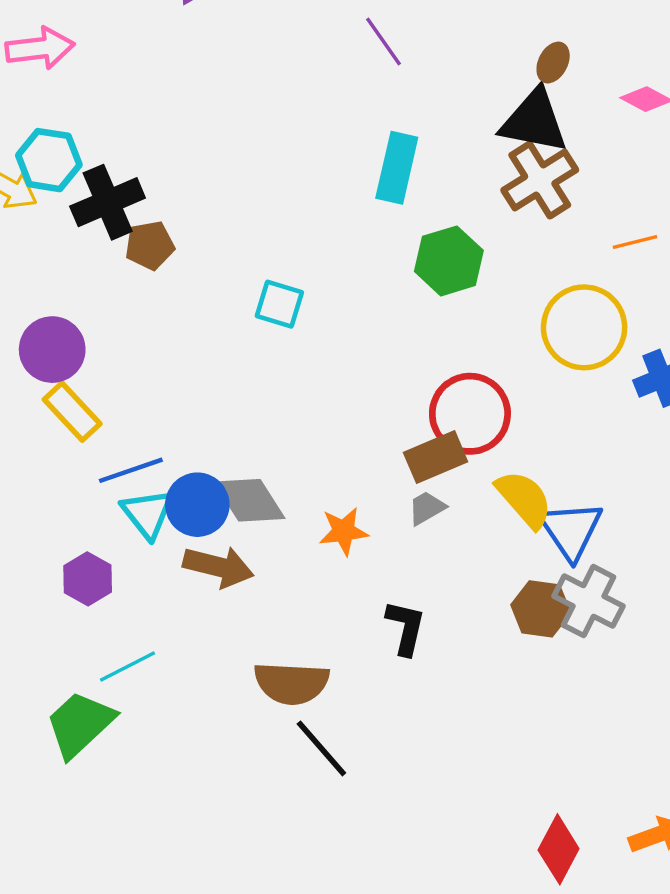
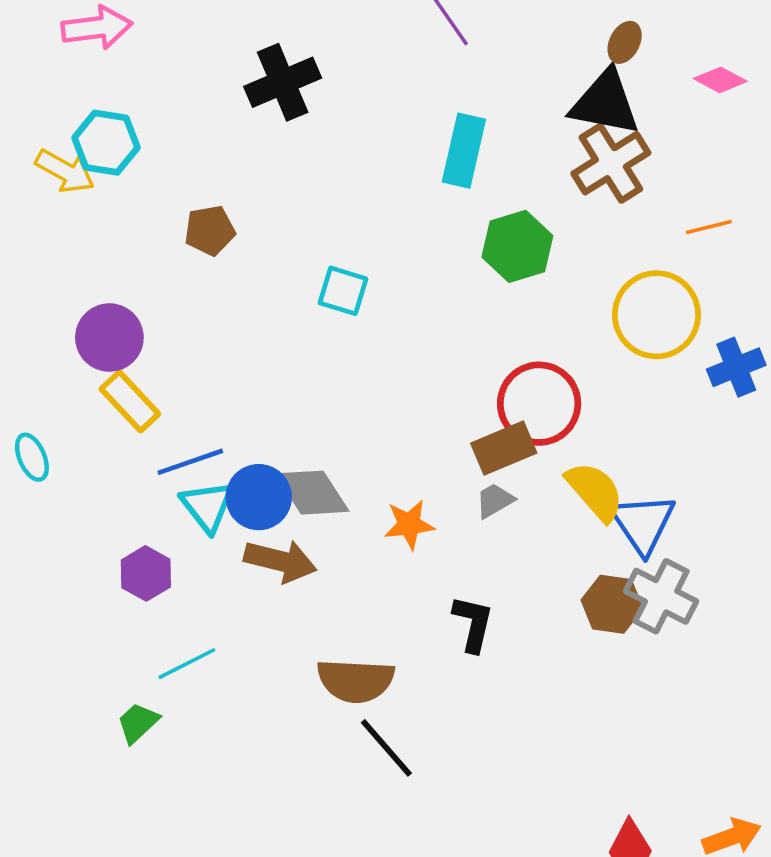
black cross: (108, 202) -> (283, 82), moved
green trapezoid: (80, 724) -> (138, 723), size x0.6

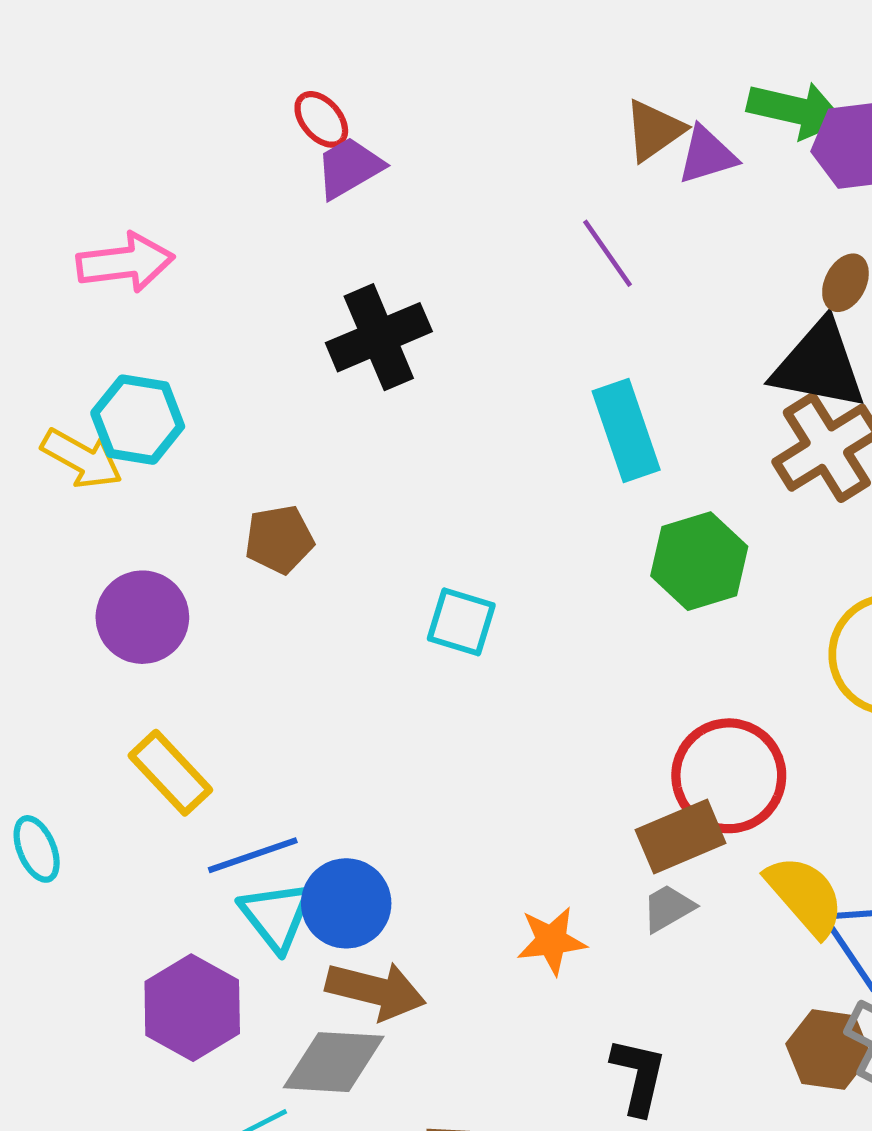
cyan rectangle: (464, 151) -> (626, 431), turned -32
purple circle: (109, 338) -> (142, 617), moved
gray diamond: (312, 493) -> (334, 1062), moved, turned -54
purple hexagon: (146, 573) -> (192, 1008), size x1.4

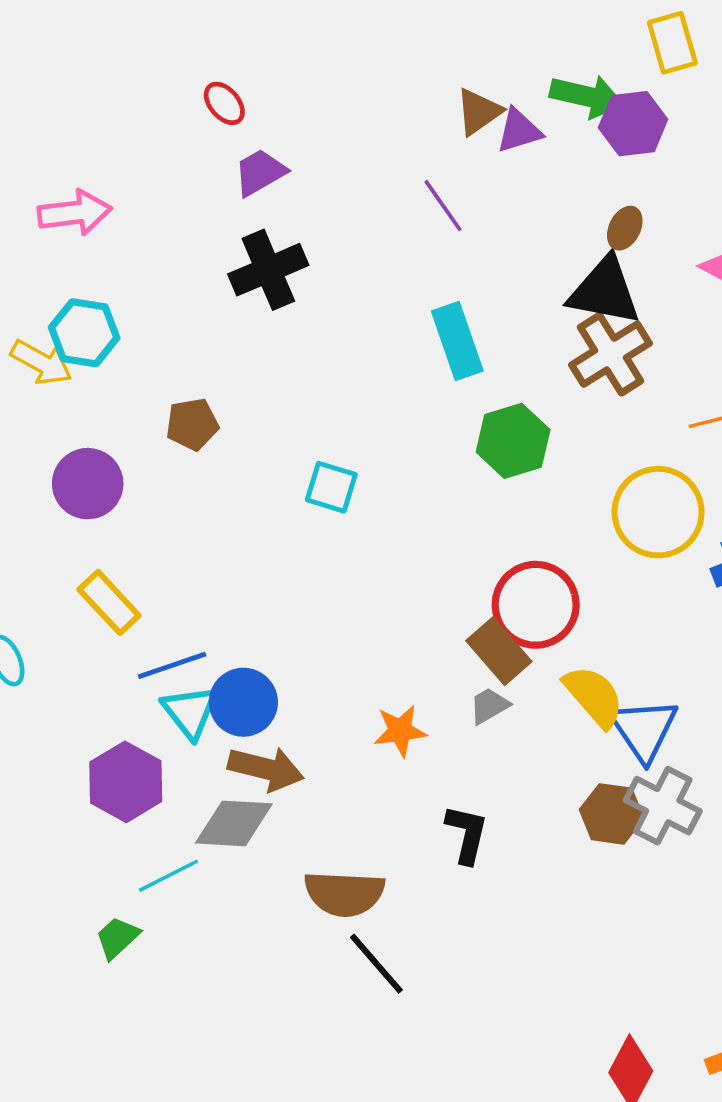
purple trapezoid: (349, 168) -> (260, 172), moved
brown rectangle: (681, 836) -> (499, 651), turned 72

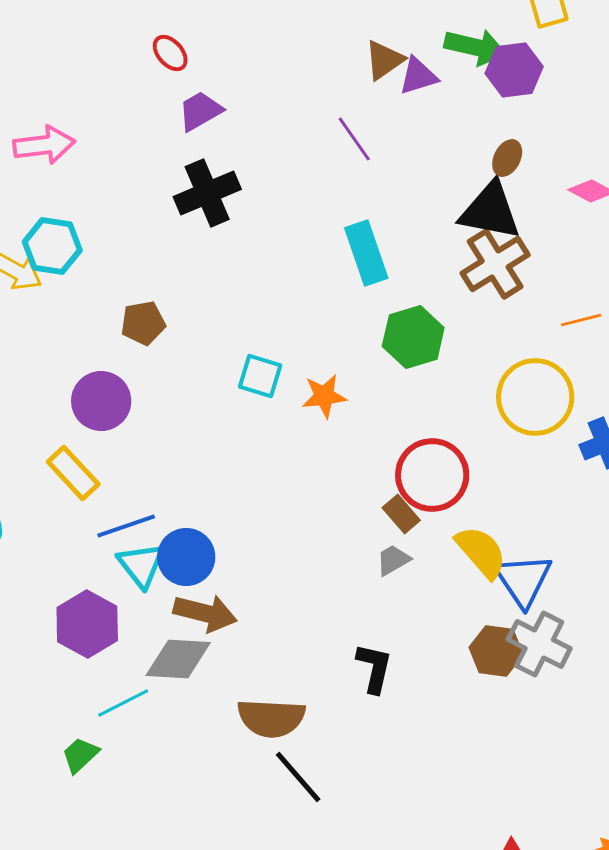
purple circle: (88, 484) -> (101, 401), moved
brown rectangle: (499, 651) -> (401, 514), size x0.7
orange star: (400, 731) -> (324, 396), moved

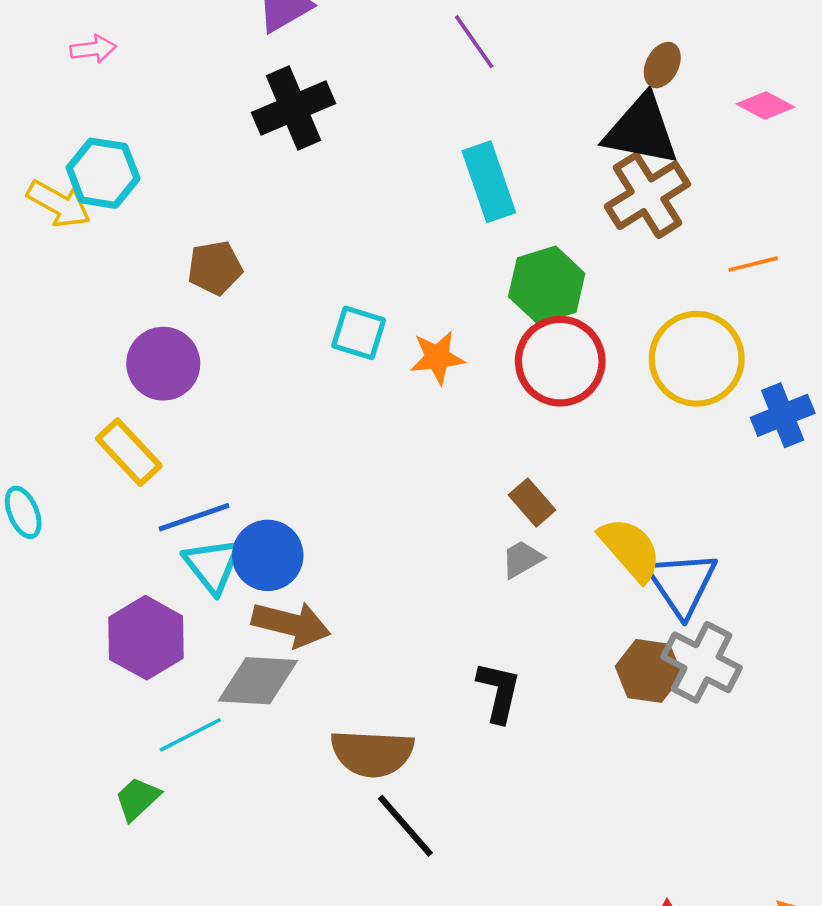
pink arrow: (44, 145) -> (93, 49), size x0.6
red circle: (432, 475) -> (560, 361), moved

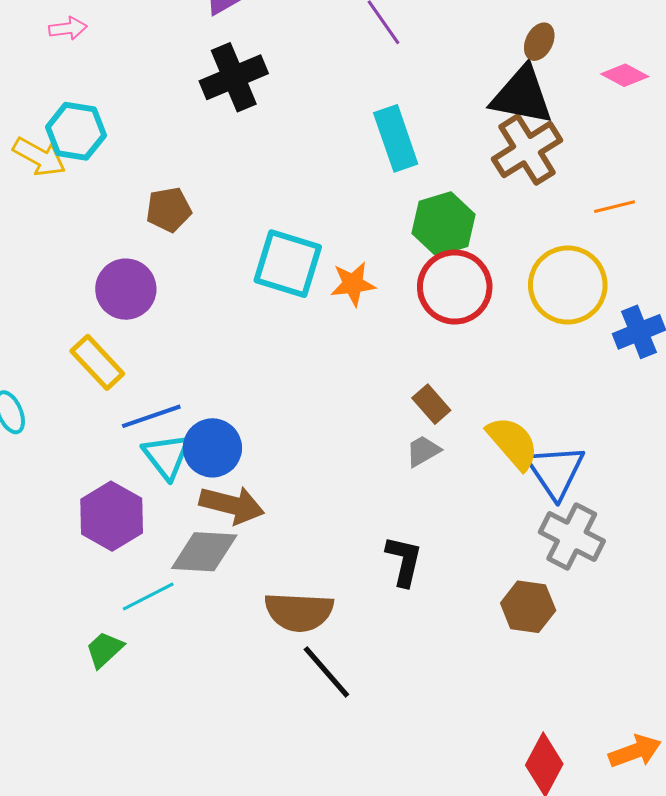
cyan square: (359, 333) -> (288, 264), size x1.5
brown hexagon: (649, 671) -> (528, 607), moved

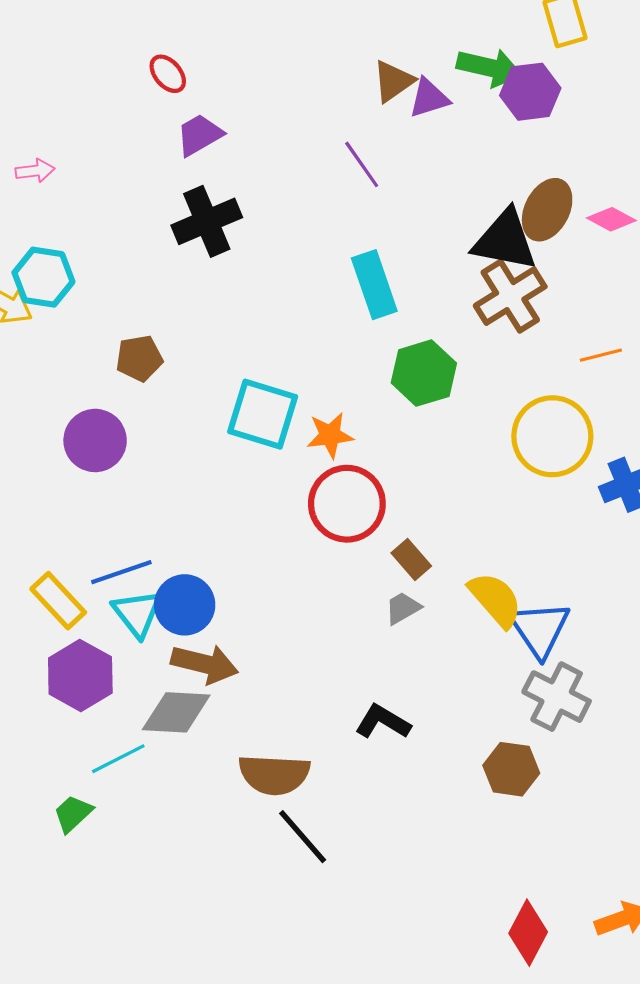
brown ellipse: (539, 42) -> (547, 210), moved, size x1.6
red circle: (455, 287) -> (347, 504), moved
yellow rectangle: (97, 362) -> (58, 601), moved
black L-shape: (404, 561) -> (383, 722), turned -72

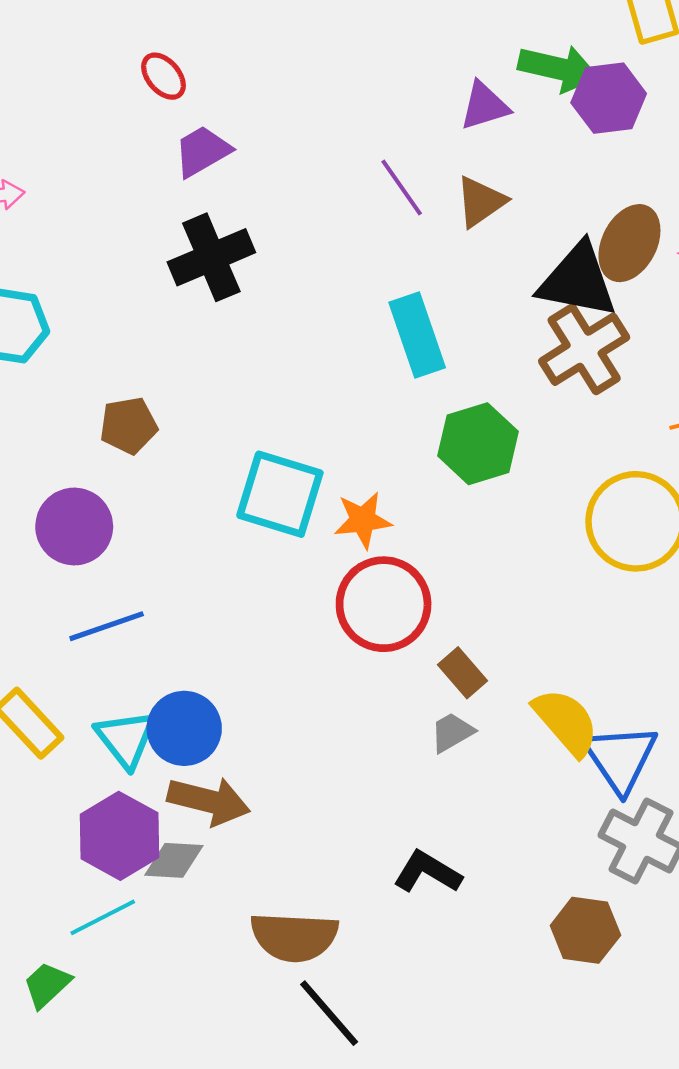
brown triangle: (393, 81) -> (481, 202), moved
blue line: (121, 572) -> (107, 626), moved
purple hexagon: (80, 675) -> (119, 836), moved
gray diamond: (176, 712) -> (174, 860), size x0.7

